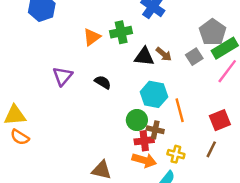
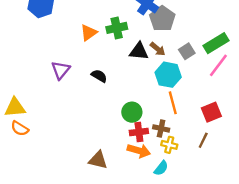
gray pentagon: (213, 32) -> (162, 19), moved
cyan hexagon: (154, 94) -> (168, 75), moved
brown cross: (155, 130) -> (161, 128), moved

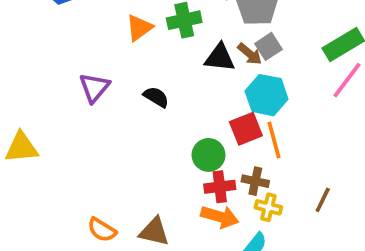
gray square: (187, 51) -> (268, 46), moved
red square: (211, 112) -> (246, 129), moved
orange semicircle: (20, 128) -> (102, 230), moved

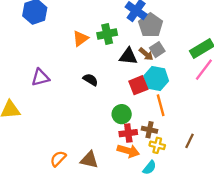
purple triangle: (94, 88) -> (40, 77), moved, turned 36
red square: (246, 129) -> (138, 85), moved
orange semicircle: (102, 230) -> (58, 159), turned 102

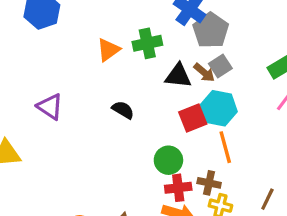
purple triangle: (40, 77) -> (50, 107), turned 48

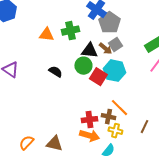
orange triangle: (108, 50) -> (46, 35), turned 42
red square: (193, 118) -> (98, 77), turned -36
orange line: (225, 147) -> (119, 108), moved, turned -30
green circle: (168, 160) -> (83, 66), moved

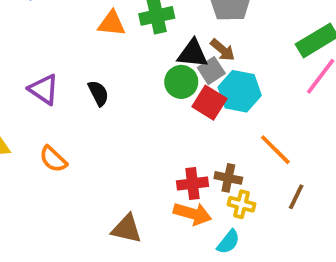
gray square: (115, 45) -> (211, 71), moved
black semicircle: (55, 72) -> (98, 93), moved, turned 32
orange line: (119, 108) -> (275, 150), moved
orange semicircle: (26, 143) -> (53, 159), moved, turned -91

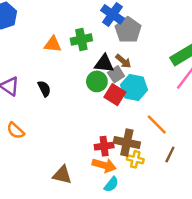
brown cross: (228, 178) -> (127, 143), size x1.5
cyan semicircle: (228, 242) -> (111, 184), moved

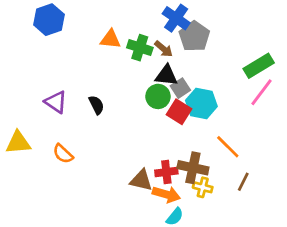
green cross: (81, 40) -> (140, 48), turned 30
orange triangle: (53, 44) -> (110, 39), moved
brown arrow: (123, 61) -> (164, 49), moved
brown triangle: (62, 175) -> (141, 180), moved

